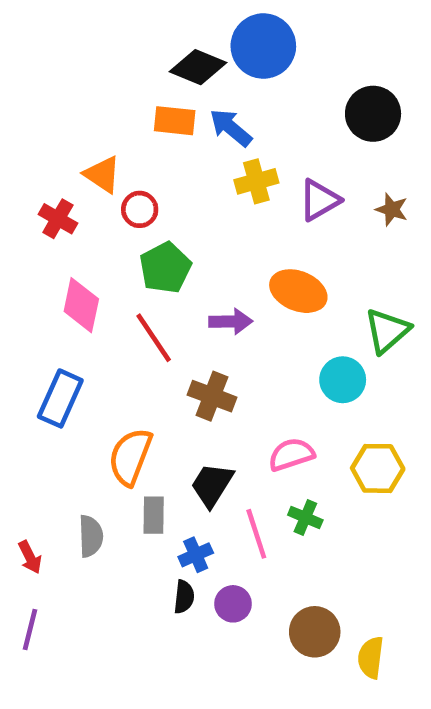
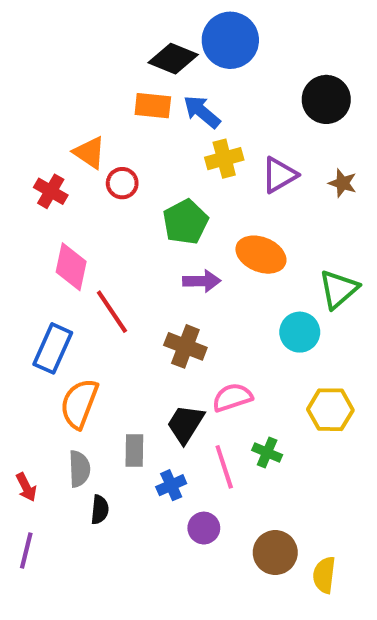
green pentagon: (165, 268) -> (185, 222), moved
red line: (154, 338) -> (112, 312), moved
pink semicircle: (291, 454) -> (232, 397), moved
orange semicircle: (130, 457) -> (79, 404), moved
black semicircle: (184, 597) -> (100, 510), moved

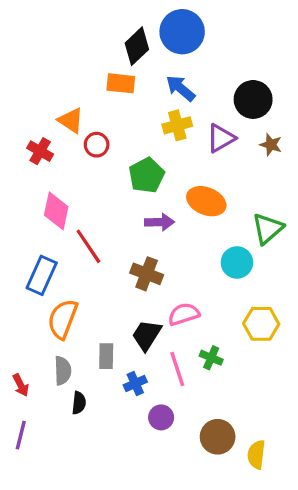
black diamond: (173, 59) -> (137, 46), turned -66
black circle: (326, 99) -> (253, 99), moved
blue arrow: (202, 112) -> (180, 88), moved

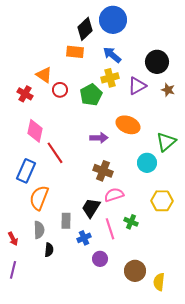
green pentagon: (147, 175) -> (91, 95), moved
brown cross: (147, 274) -> (103, 171), moved

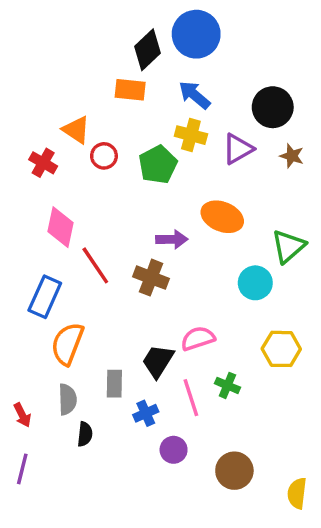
yellow cross: (110, 78) -> (191, 135), turned 30
brown cross: (103, 171) -> (151, 278), moved
yellow semicircle: (159, 282) -> (297, 493), moved

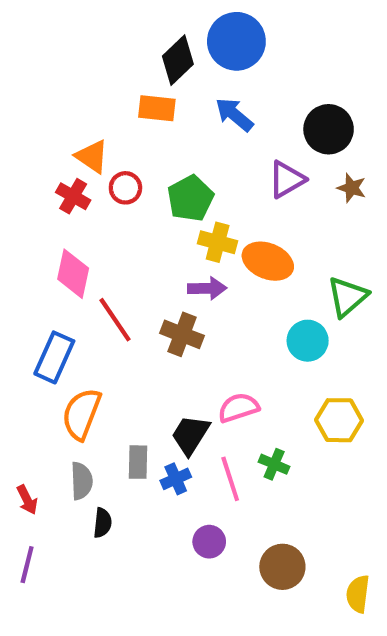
yellow cross: (191, 135) -> (218, 242), moved
red cross: (43, 163) -> (73, 196), moved
blue cross: (146, 413) -> (176, 479), moved

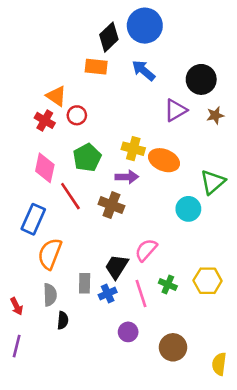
brown star: (352, 188) -> (215, 115), turned -30
green pentagon: (190, 198) -> (87, 158), moved
pink semicircle: (239, 408) -> (146, 250), turned -30
yellow hexagon: (339, 420) -> (208, 281), moved

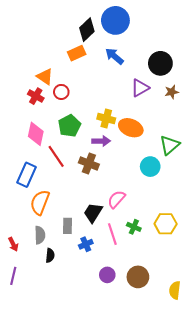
orange rectangle: (96, 67) -> (77, 53), turned -30
blue cross: (108, 293) -> (86, 244), moved
purple circle: (128, 332) -> (107, 275), moved

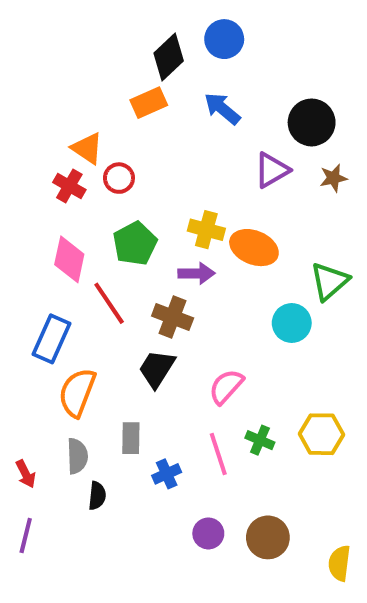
blue circle: (115, 20) -> (224, 39), size x0.7
black trapezoid: (93, 213) -> (157, 369), moved

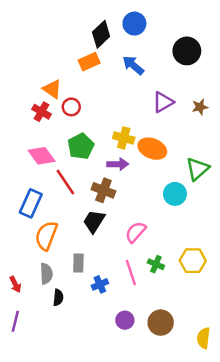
black circle: (312, 122) -> (187, 51), moved
pink diamond: (69, 259) -> (42, 156), turned -48

